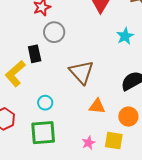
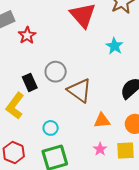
gray circle: (54, 32) -> (56, 72), moved
pink star: (89, 143) -> (100, 149), moved

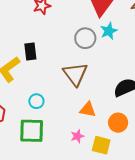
cyan star: (114, 46) -> (109, 31), moved
gray circle: (56, 72) -> (85, 38), moved

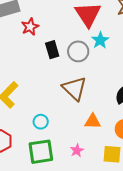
black rectangle: (30, 52) -> (52, 50), moved
pink star: (77, 136) -> (77, 150), moved

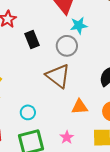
cyan star: (100, 40) -> (79, 25), turned 30
gray circle: (78, 51) -> (67, 46), moved

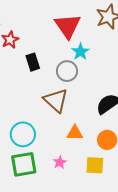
cyan star: (79, 25) -> (80, 52), turned -30
cyan circle: (28, 112) -> (23, 134), size x1.6

